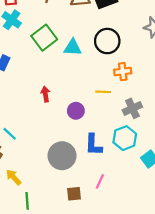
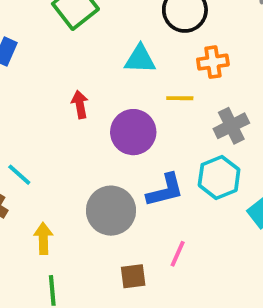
cyan triangle: (73, 48) -> (140, 59), moved
purple circle: (76, 111) -> (133, 132), size x1.5
blue L-shape: (93, 145) -> (165, 190), turned -105
yellow arrow: (14, 177) -> (43, 238), moved, turned 42

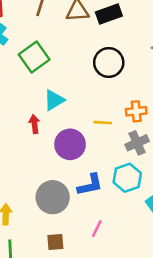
cyan triangle: (140, 59) -> (54, 100), moved, turned -35
orange cross: (213, 62) -> (136, 111), moved
brown square: (133, 276) -> (55, 242), moved

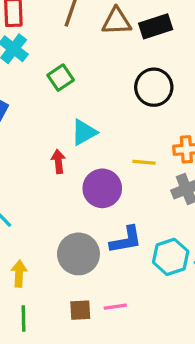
green square: (34, 57) -> (61, 78), size x0.7
cyan hexagon: (127, 178) -> (171, 257), moved
pink line: (97, 229) -> (115, 307), moved, turned 54

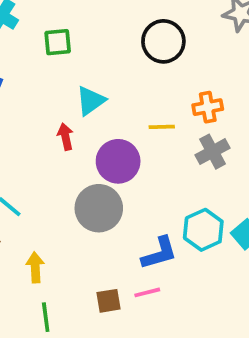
green square: (61, 78) -> (58, 42), turned 35
blue L-shape: (126, 240) -> (159, 253), moved
gray circle: (78, 254) -> (99, 208), moved

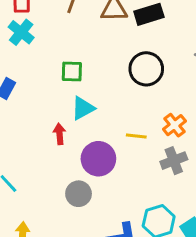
green square: (58, 42) -> (72, 72), moved
orange cross: (208, 107) -> (174, 125), turned -35
gray circle: (99, 208) -> (79, 194), size x0.7

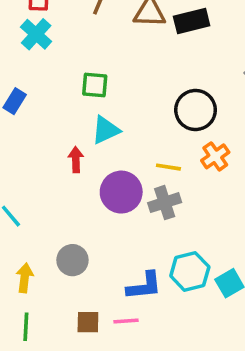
black circle: (146, 69) -> (196, 110), moved
gray cross: (174, 161) -> (165, 203), moved
gray circle: (79, 194) -> (72, 260), moved

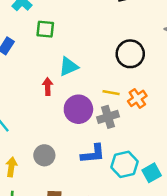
green square: (95, 85) -> (45, 29), moved
orange cross: (215, 156) -> (137, 98), moved
blue L-shape: (144, 286) -> (93, 154), moved

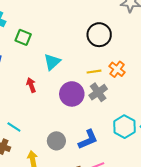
green square: (45, 29) -> (23, 37), turned 35
red arrow: (48, 87) -> (31, 85), moved
blue L-shape: (93, 154) -> (88, 139), moved

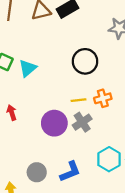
cyan triangle: (52, 62) -> (28, 68), moved
orange cross: (117, 69) -> (103, 98), turned 35

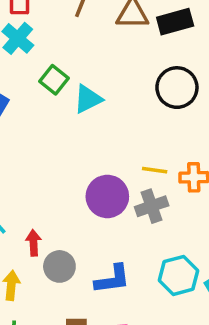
black circle: (85, 61) -> (177, 88), moved
red arrow: (12, 113) -> (34, 243), moved

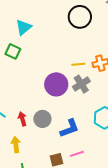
green square: (54, 80) -> (13, 51), moved
cyan triangle: (88, 99) -> (24, 27), moved
gray circle: (59, 266) -> (42, 119), moved

